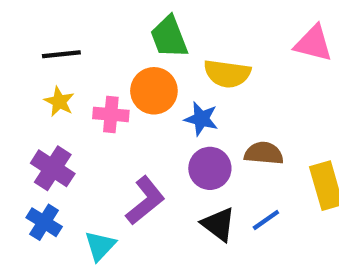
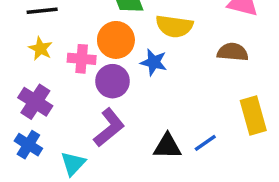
brown semicircle: (264, 153) -> (233, 52), moved
purple circle: (210, 168) -> (113, 81), moved
black triangle: (219, 224) -> (167, 146), turned -36

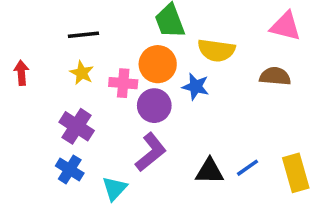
yellow rectangle: (253, 115) -> (296, 173), moved

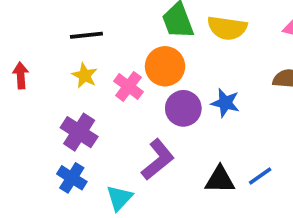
yellow semicircle: (216, 50) -> (227, 28), moved
pink cross: (123, 83) -> (128, 86), turned 32
blue star: (196, 87) -> (225, 103), moved
purple circle: (154, 106) -> (183, 108), moved

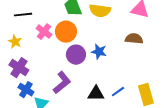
yellow star: (85, 75) -> (15, 42), moved
pink cross: (128, 86) -> (44, 32), moved
blue cross: (72, 178) -> (26, 90), moved

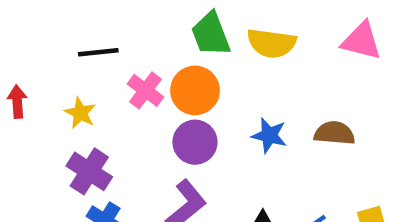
brown semicircle: (134, 39) -> (334, 133), moved
purple circle: (76, 55) -> (195, 142), moved

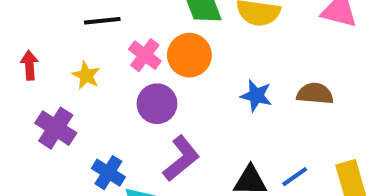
purple circle: (195, 142) -> (157, 104), moved
purple cross: (89, 171) -> (56, 128), moved

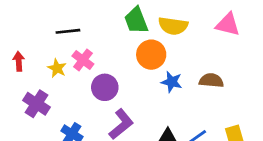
pink cross: (145, 55) -> (83, 60), moved
orange circle: (189, 55) -> (151, 55), moved

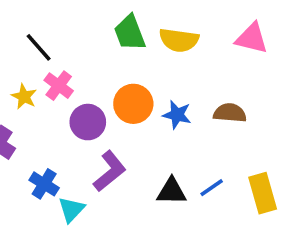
black line: (68, 31) -> (39, 47), turned 55
orange circle: (151, 55) -> (133, 104), moved

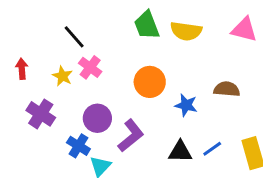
blue star: (177, 115) -> (186, 105), moved
purple circle: (88, 122) -> (97, 118), moved

